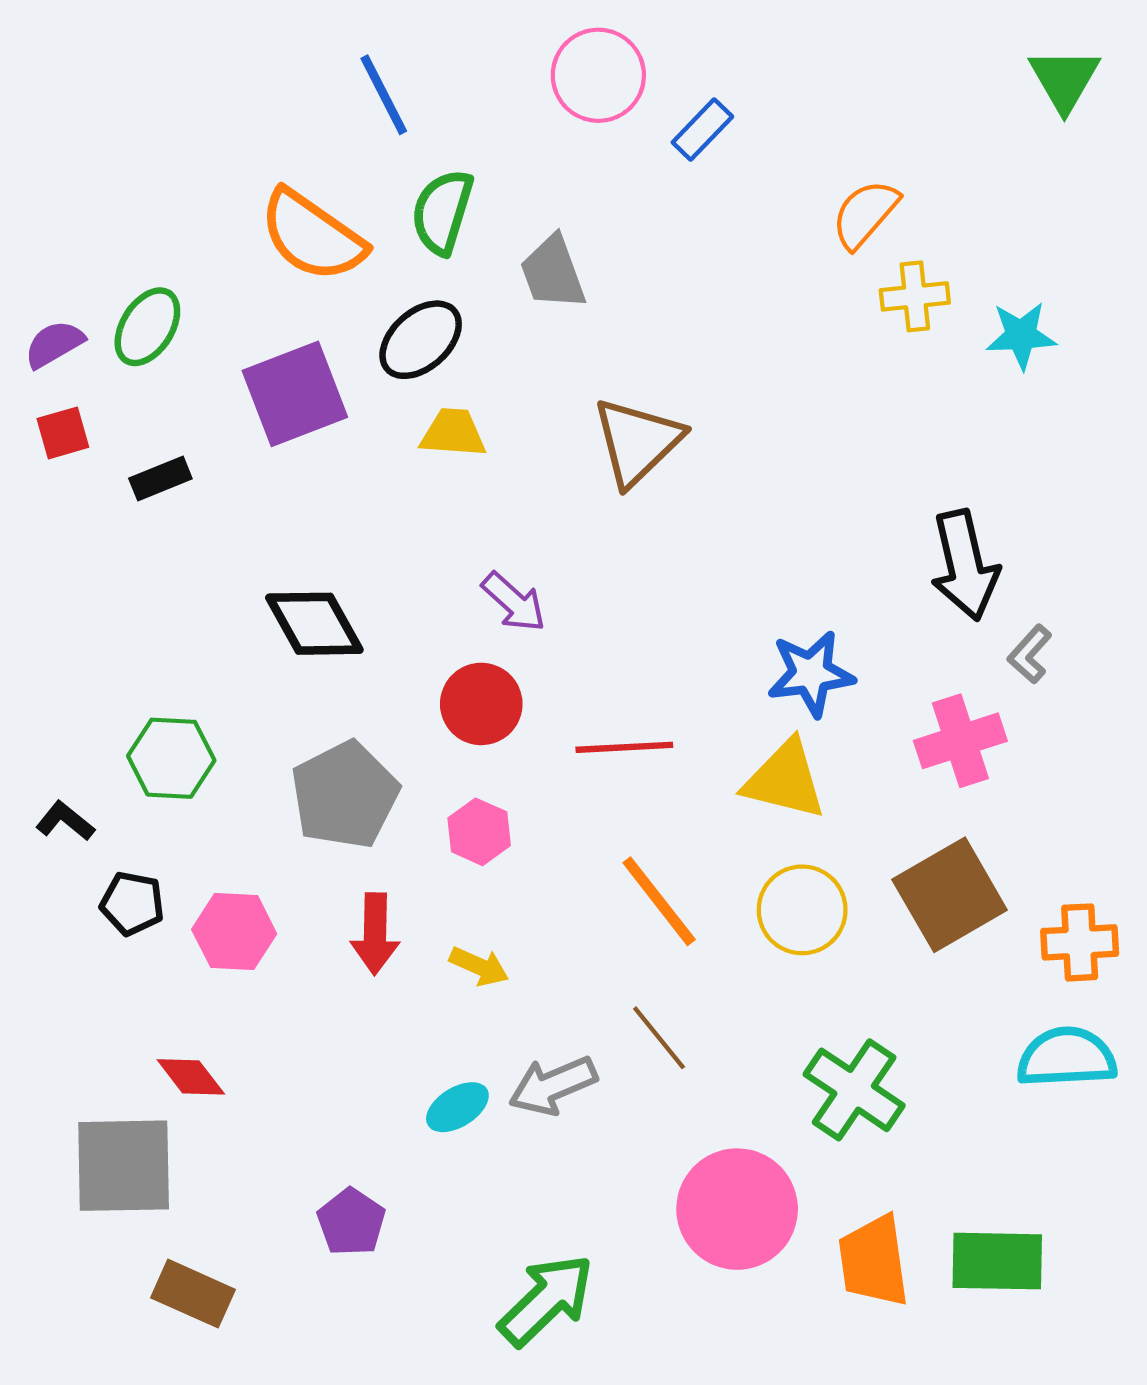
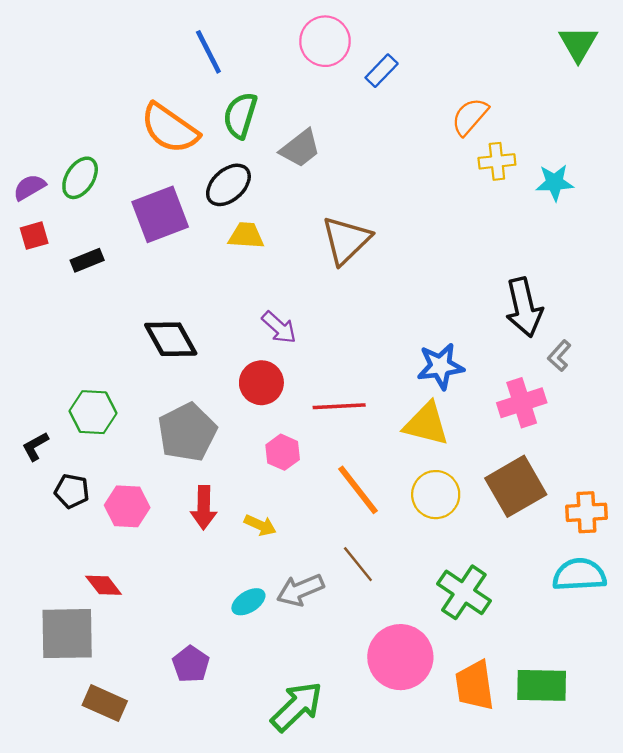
gray trapezoid: (553, 273) -> (300, 148), turned -108
black L-shape: (65, 821) -> (35, 446), turned -68
pink hexagon: (479, 832) -> (283, 452), moved

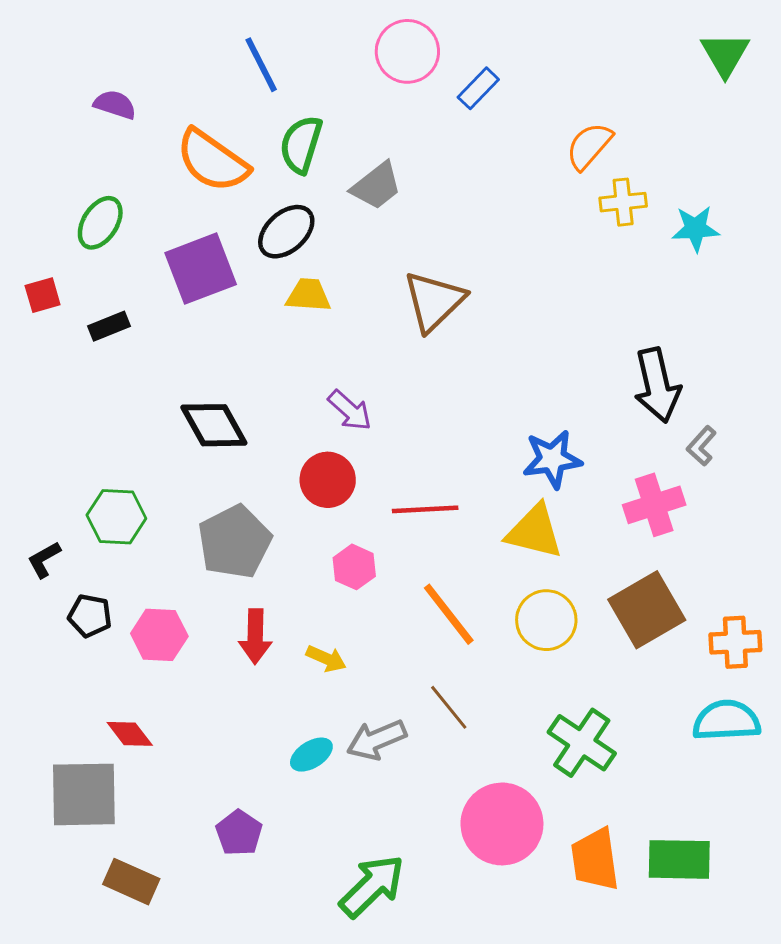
purple semicircle: (29, 187) -> (115, 105), moved, turned 48

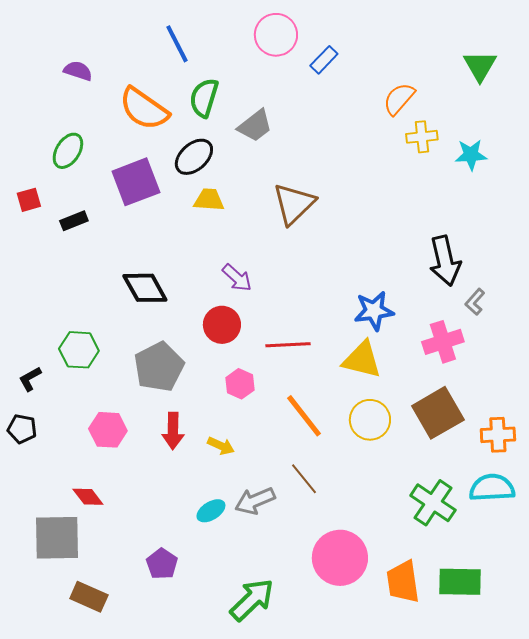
green triangle: (725, 54) -> (480, 66), moved
black pentagon: (90, 616) -> (22, 429), moved
green cross: (582, 743) -> (433, 503), moved

